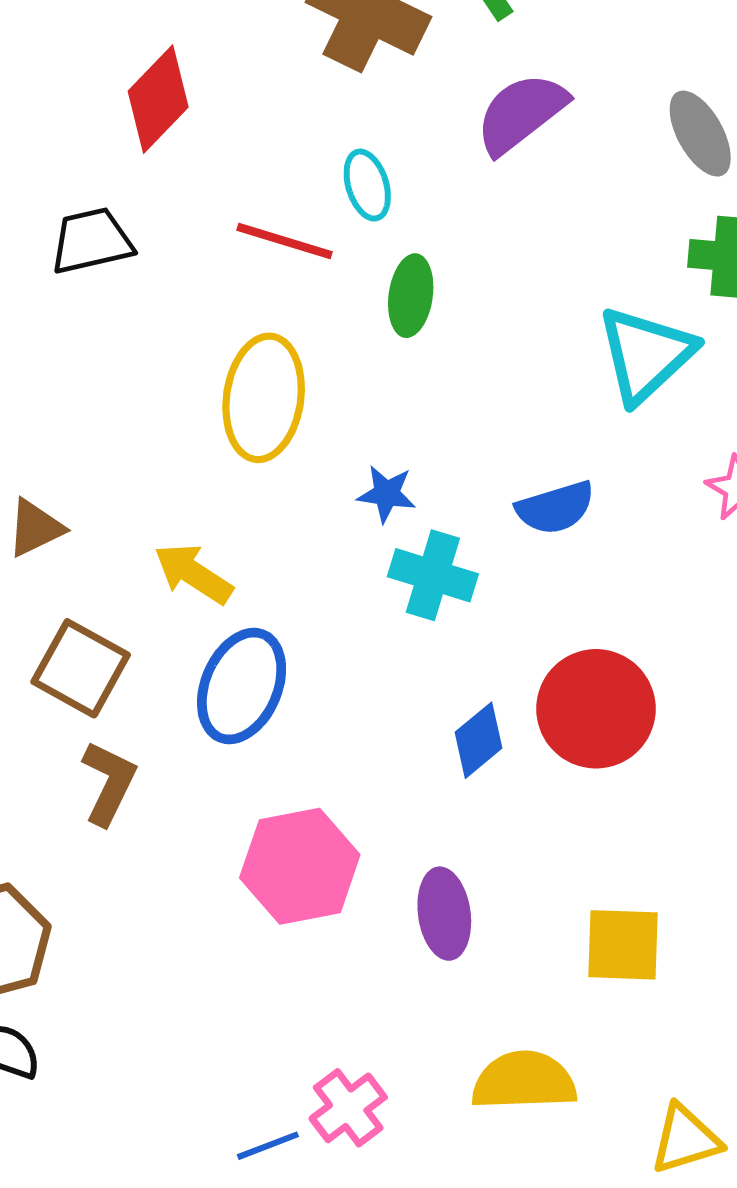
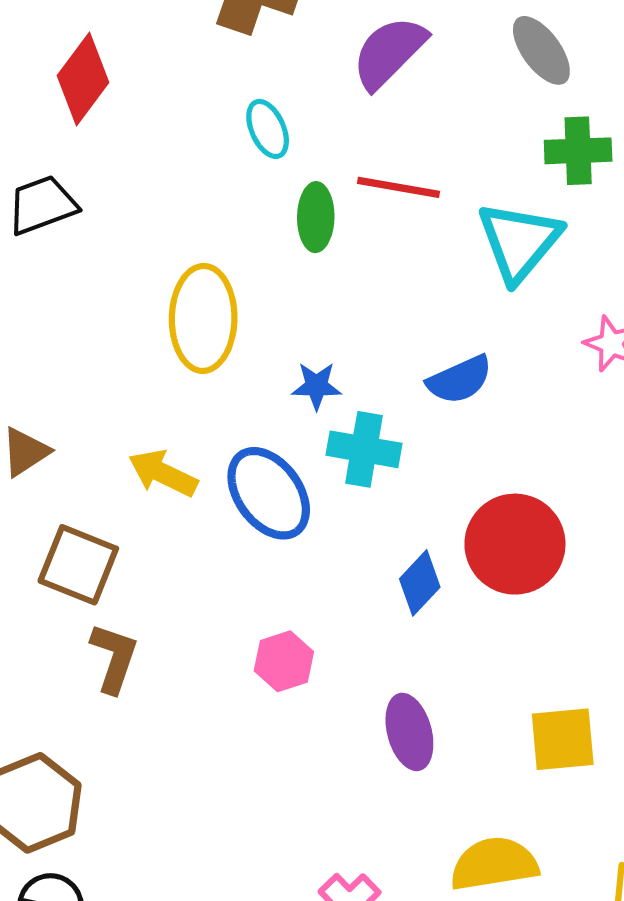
red line: (284, 241) -> (399, 187), moved
blue ellipse: (242, 686) -> (269, 493), moved, turned -52
pink hexagon: (300, 866) -> (284, 661), moved, size x0.6

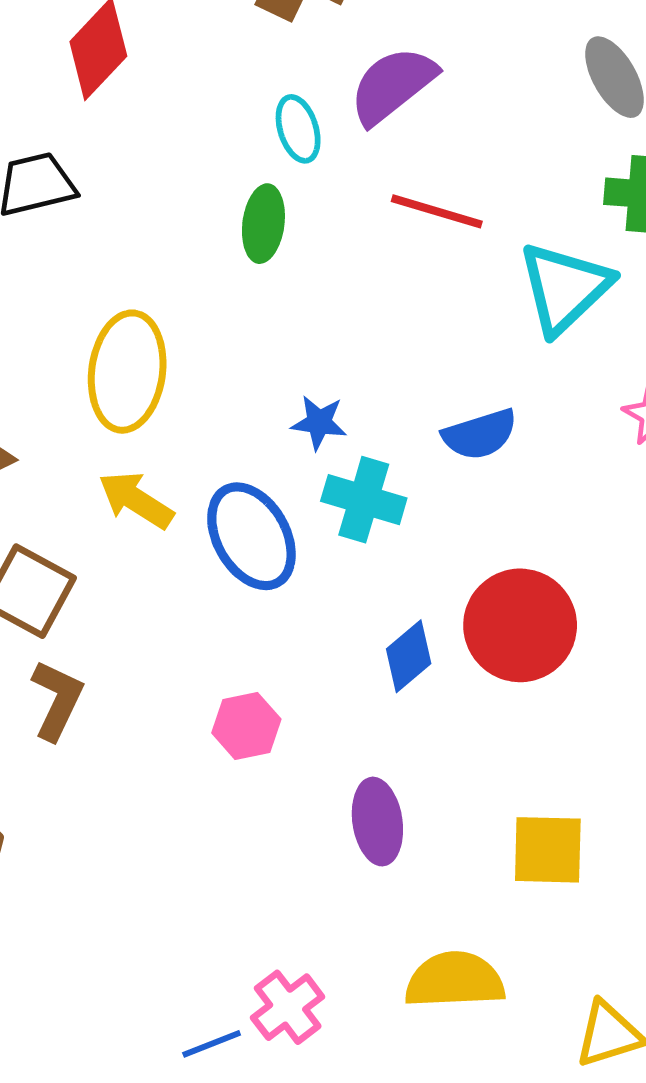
purple semicircle: (389, 52) -> (393, 85), moved
green ellipse: (316, 217) -> (263, 224), moved
yellow ellipse: (203, 318) -> (127, 372), moved

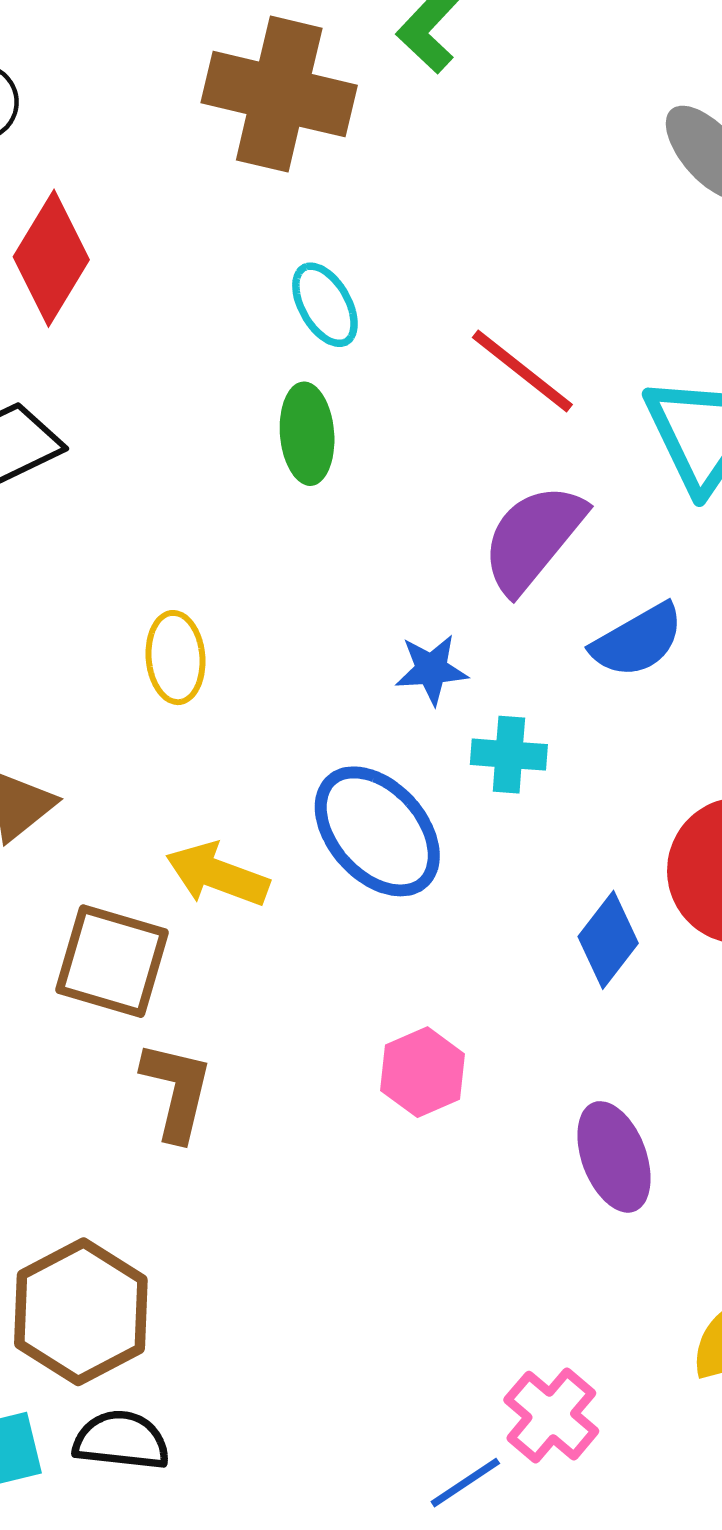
purple semicircle: (393, 85) -> (533, 538), moved
red line: (437, 211) -> (522, 371), turned 34
yellow ellipse: (127, 372) -> (175, 658), size x0.6
yellow arrow: (136, 500) -> (217, 875), moved
cyan cross: (364, 500) -> (509, 755), size x0.7

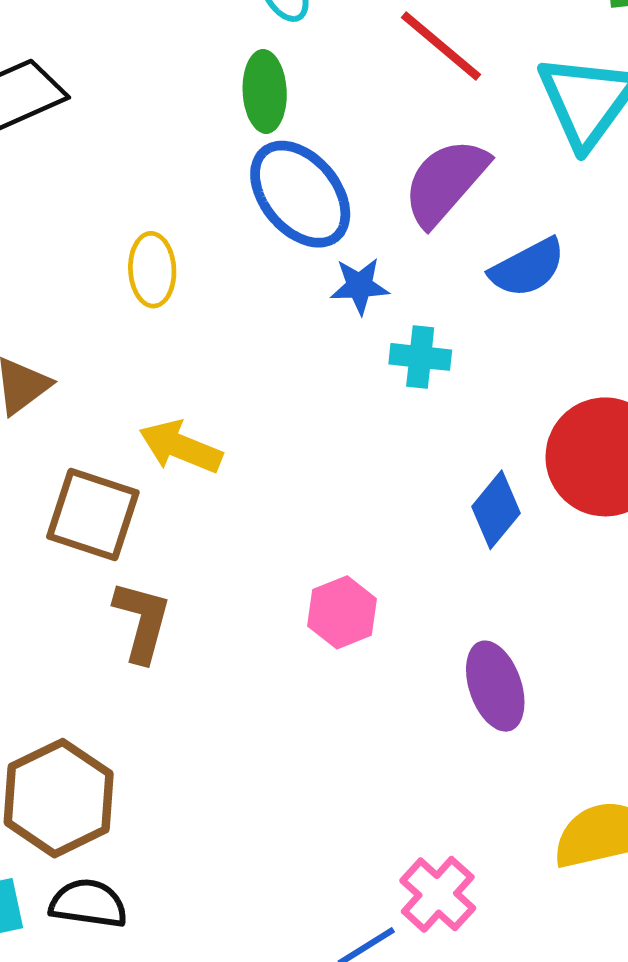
blue ellipse: (377, 831) -> (300, 194), moved

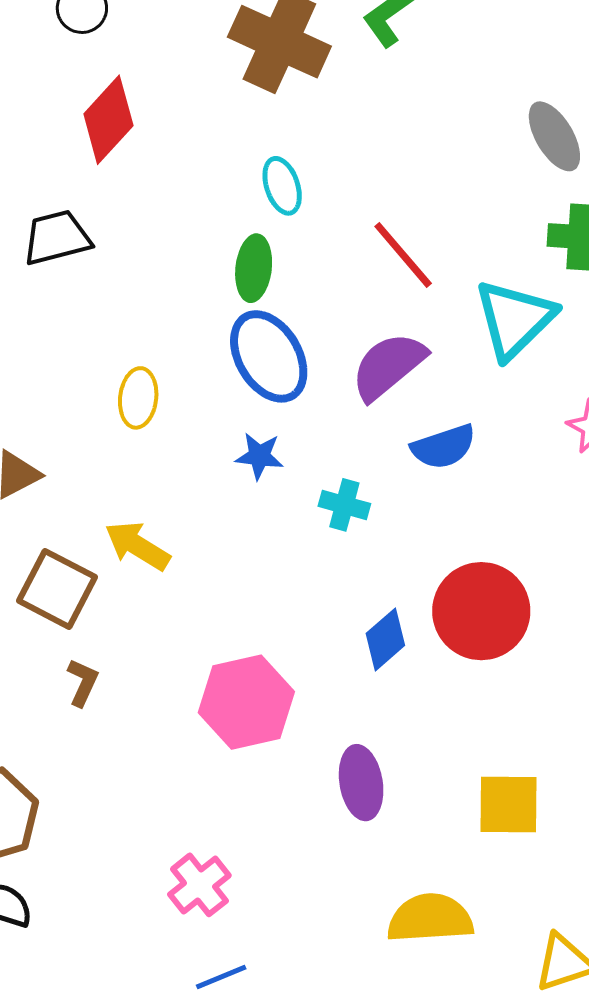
blue star: (360, 286) -> (259, 456), moved
pink hexagon: (342, 612) -> (246, 702), size x1.6
brown L-shape: (142, 621) -> (83, 682), size x0.7
pink cross: (438, 894) -> (199, 885), moved

